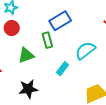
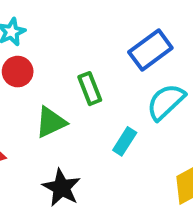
blue rectangle: (60, 21) -> (150, 50), moved
black star: (28, 89) -> (62, 188), turned -30

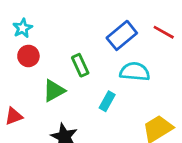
cyan semicircle: (166, 102) -> (135, 72), turned 52

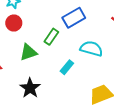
blue rectangle: (122, 35) -> (74, 18), moved
green rectangle: (80, 65) -> (51, 37), turned 49

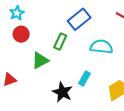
cyan rectangle: (67, 67) -> (85, 78), moved
black star: (30, 88) -> (62, 92), moved

